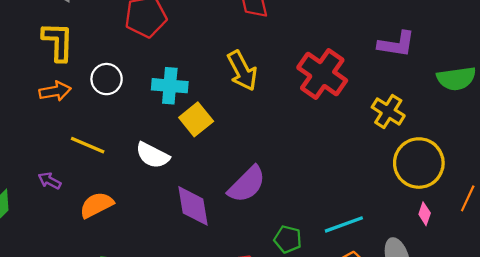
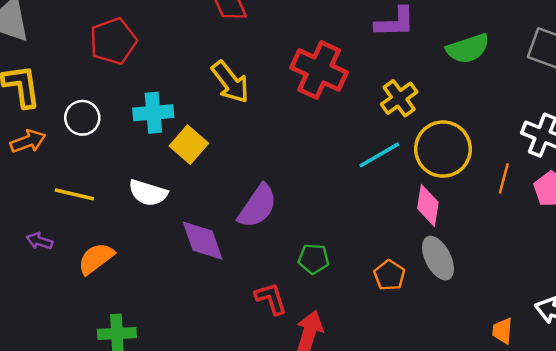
yellow cross: (388, 111) -> (399, 98), turned 32
pink diamond: (425, 214) -> (428, 205), moved, size x1.6
cyan line: (344, 224) -> (379, 155), moved

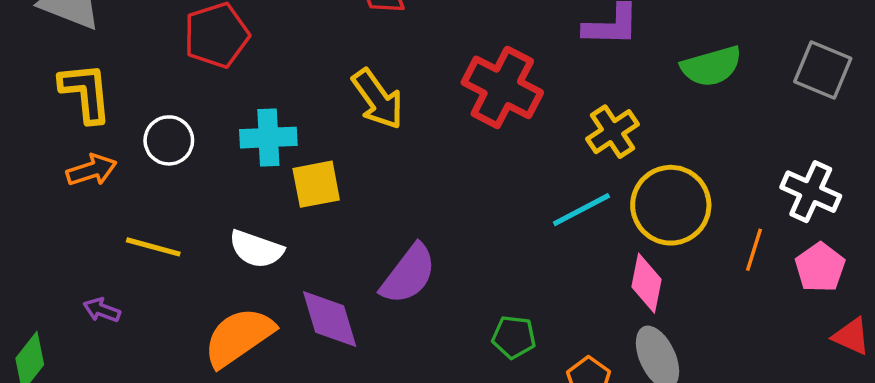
yellow square: (189, 145) -> (316, 184), turned 36
orange semicircle: (96, 258) -> (239, 337), moved, size x1.4
green pentagon: (314, 259) -> (514, 337), moved

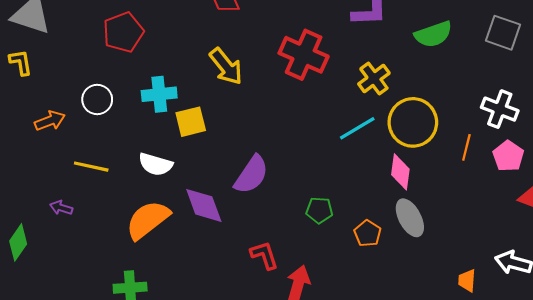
yellow L-shape: (86, 93) -> (21, 62), moved, size x0.7

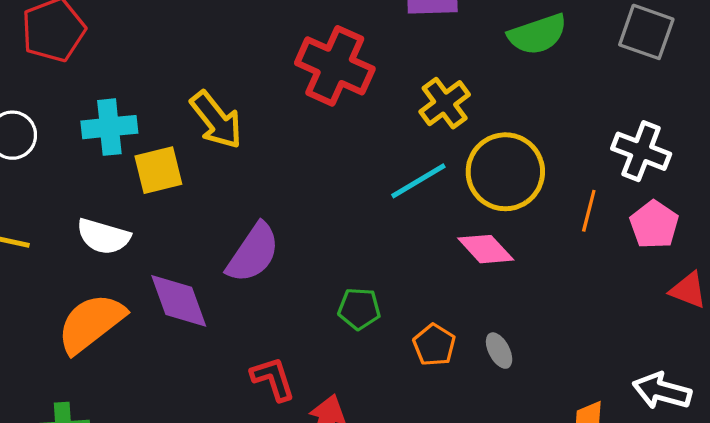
yellow arrow: (226, 66) -> (216, 120), moved
pink diamond: (400, 172) -> (486, 249), turned -51
gray ellipse: (410, 218) -> (499, 351), moved, size x0.6

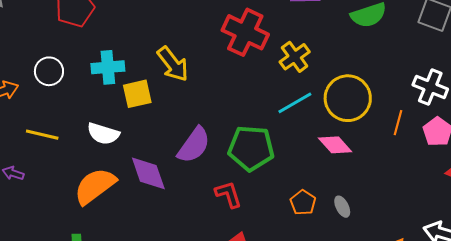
yellow cross: (445, 103) -> (295, 57), moved
green pentagon: (359, 309) -> (251, 148), moved, size x1.8
red L-shape: (273, 379) -> (228, 194), moved

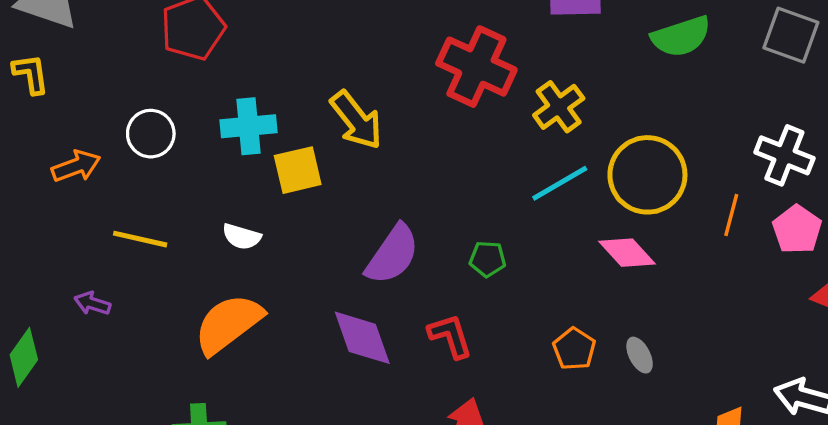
white semicircle: (103, 134) -> (242, 237), size x0.7
green pentagon: (251, 148) -> (488, 259), size x0.5
purple diamond: (148, 173) -> (362, 338), moved

